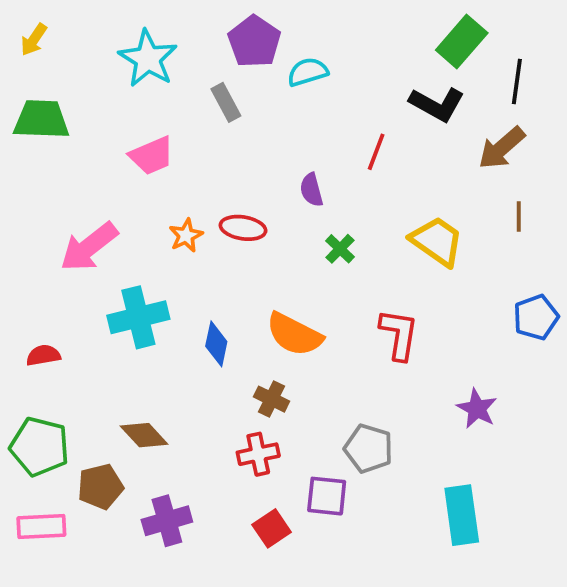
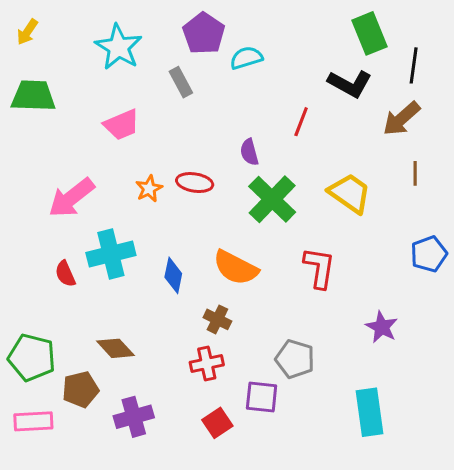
green rectangle: (462, 42) -> (370, 33), turned -63
green cross: (340, 249) -> (272, 199), size x2.0
red semicircle: (43, 355) -> (65, 274), moved, turned -104

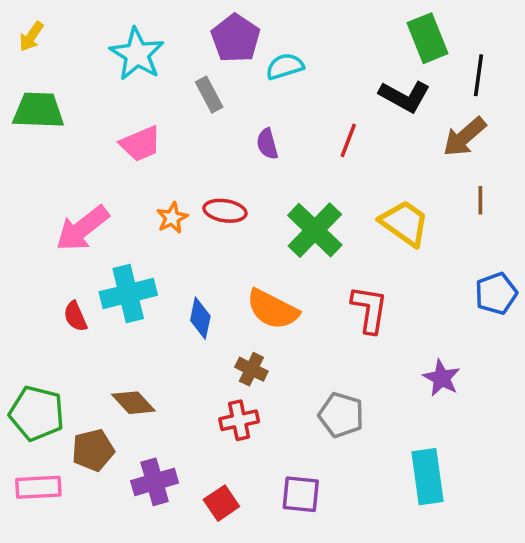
purple semicircle: (249, 152) -> (267, 144), moved
purple square: (262, 397) -> (301, 494), moved
red square: (217, 423) -> (221, 503), moved

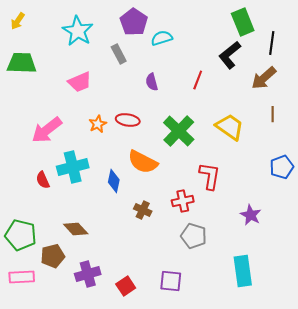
black L-shape: (405, 96) -> (230, 55), turned 112
orange semicircle: (273, 309) -> (143, 162), moved
red cross: (239, 420) -> (183, 201), moved

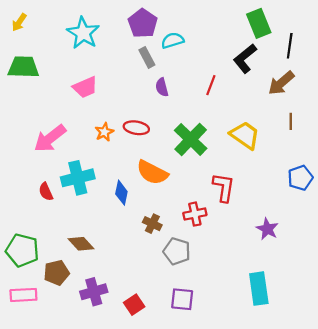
gray rectangle: (119, 54) -> (147, 57), moved
gray pentagon: (194, 236) -> (177, 251), moved

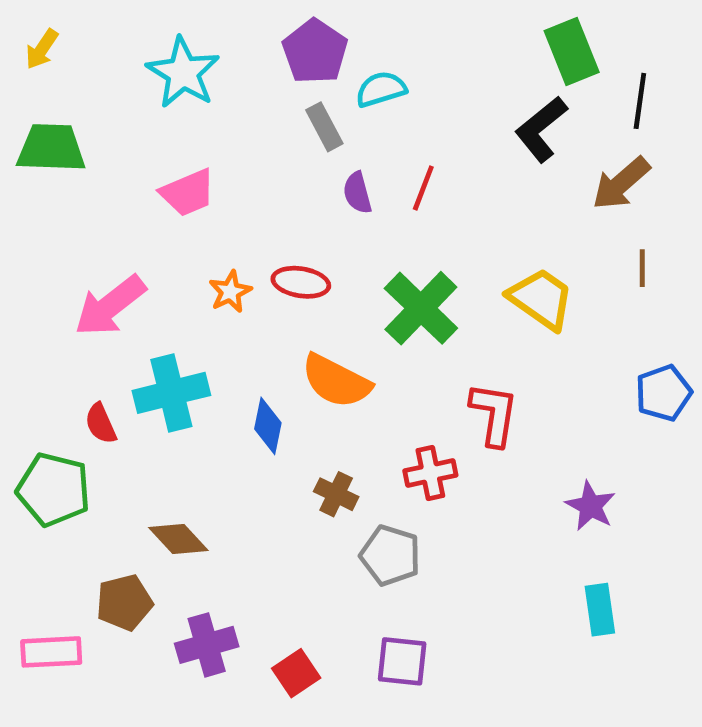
red line: (211, 85) -> (423, 188), moved
green pentagon: (22, 250) -> (54, 489), moved
cyan rectangle: (259, 289) -> (600, 610), moved, size x0.7

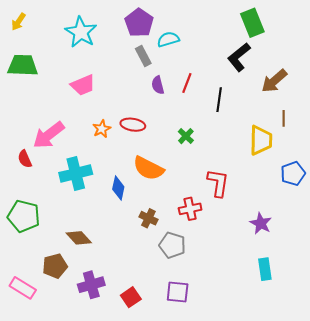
black line: (640, 101) -> (219, 100), moved
yellow trapezoid: (541, 299) -> (261, 140), moved, turned 56
green cross: (421, 308) -> (186, 136), size x0.5
red semicircle: (101, 424) -> (25, 159), moved
pink rectangle: (51, 652) -> (23, 288), turned 35

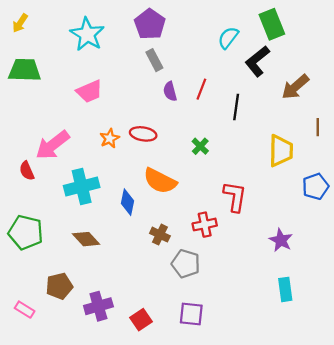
cyan semicircle: (168, 39) -> (228, 38), moved, turned -35
brown line: (284, 118) -> (318, 127), moved
brown diamond: (79, 238) -> (86, 239), moved
pink rectangle: (23, 288) -> (25, 310), size x0.7

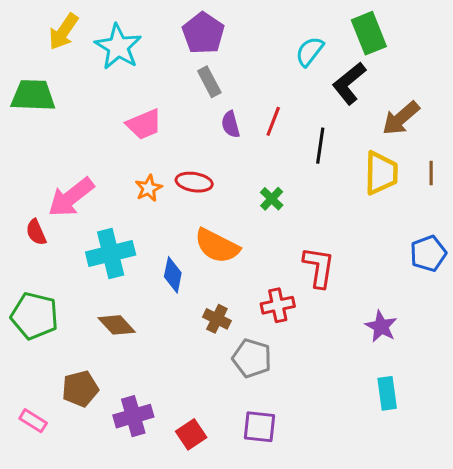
yellow arrow: (20, 23) -> (63, 32), moved, size x1.4
pink trapezoid: (89, 91) -> (144, 124), moved
yellow trapezoid: (281, 151) -> (381, 173), moved

